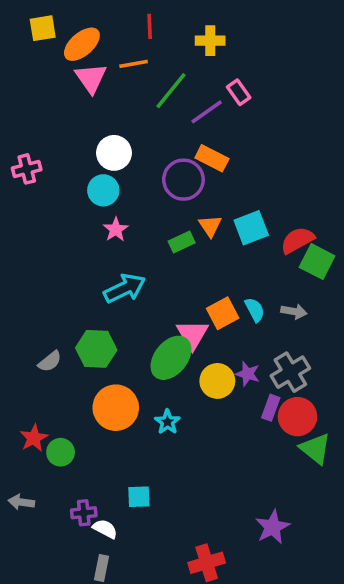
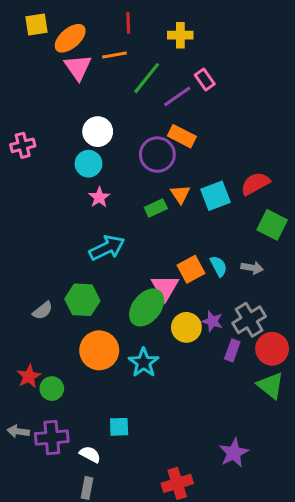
red semicircle: (297, 240) -> (255, 184), moved
red circle: (297, 417) -> (272, 349), moved
cyan star: (167, 422) -> (144, 363), size x1.4
purple cross: (84, 513) -> (52, 438), moved, size x1.5

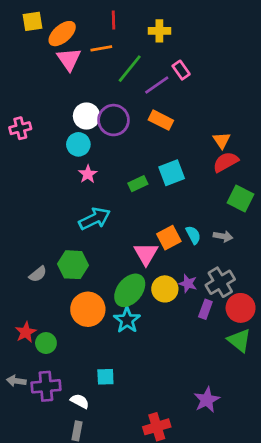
purple circle: (157, 155) -> (114, 120), moved
orange triangle: (180, 194) -> (222, 140), moved
cyan square: (215, 196) -> (172, 173), moved
green ellipse: (147, 307) -> (130, 290), moved

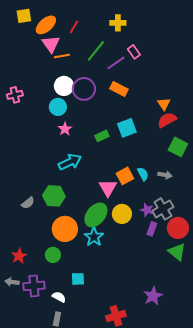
red line: (114, 20) -> (74, 27), moved, turned 32
orange line: (101, 48) -> (62, 56), moved
purple star: (188, 284) -> (147, 210), moved
red star: (26, 332) -> (19, 256), moved
green circle: (46, 343) -> (53, 255), moved

